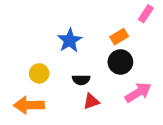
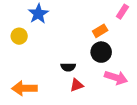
blue star: (70, 40) -> (38, 14), moved
yellow circle: (39, 73) -> (19, 36), moved
pink arrow: (138, 92) -> (116, 78), turned 50

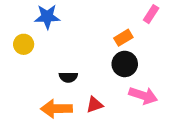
blue star: (38, 14) -> (47, 17), turned 30
black semicircle: (68, 67) -> (68, 77), moved
orange arrow: (24, 88) -> (56, 109), moved

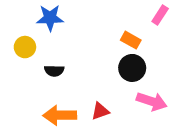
orange rectangle: (123, 38) -> (131, 40), turned 60
black semicircle: (68, 77) -> (54, 71), moved

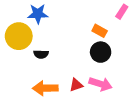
yellow circle: (25, 47) -> (19, 36), size x1.6
pink arrow: (152, 101) -> (101, 84), moved

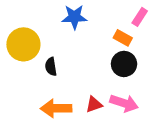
pink rectangle: (122, 12) -> (140, 17), moved
blue star: (38, 14) -> (74, 17), moved
black semicircle: (41, 54) -> (51, 67), turned 80

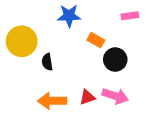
pink rectangle: (140, 17) -> (130, 16), turned 49
orange rectangle: (123, 38) -> (96, 40), moved

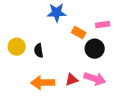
pink rectangle: (130, 16) -> (103, 25), moved
yellow circle: (22, 41) -> (17, 47), moved, size x0.7

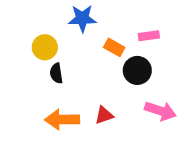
yellow circle: (17, 47) -> (45, 47), moved
pink arrow: (95, 79) -> (160, 111), moved

